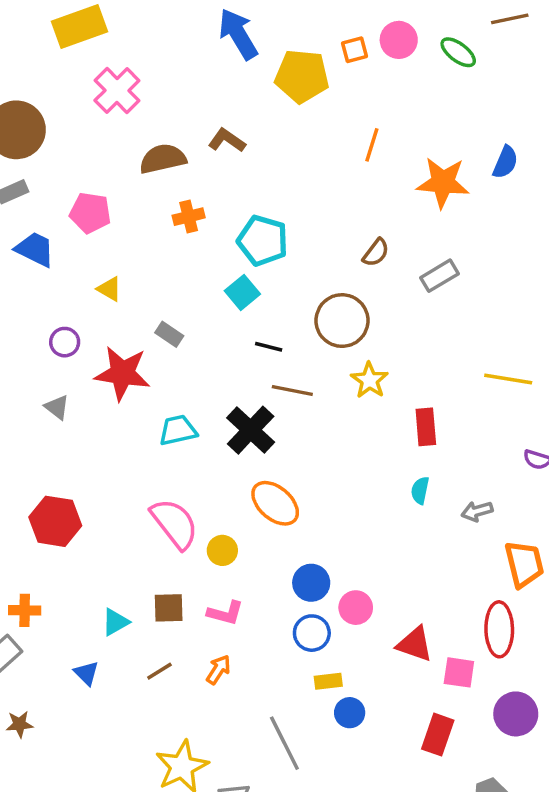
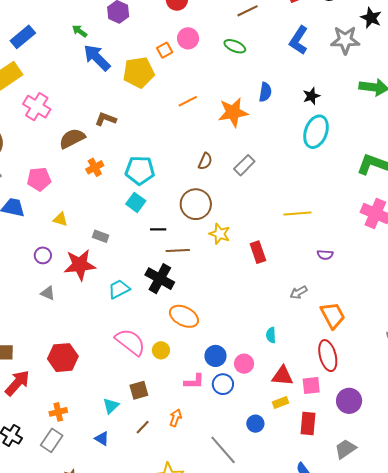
green ellipse: (458, 52) -> (235, 46), moved
orange line: (372, 145) -> (188, 101), turned 60
cyan semicircle: (420, 490) -> (271, 335), moved
pink L-shape: (225, 613) -> (194, 382), moved
yellow rectangle: (328, 681) -> (280, 402), moved

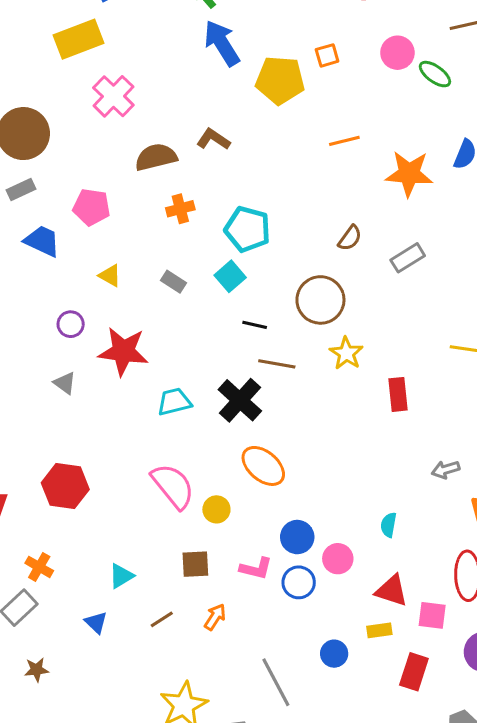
pink circle: (188, 38) -> (397, 53), moved
gray rectangle: (101, 236) -> (174, 282), moved
brown square: (139, 390) -> (195, 564), moved
orange cross: (58, 412) -> (39, 567), turned 30

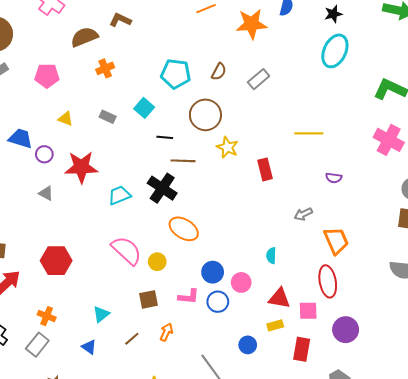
cyan pentagon: (248, 229) -> (176, 74), moved
blue trapezoid: (42, 241) -> (20, 138), moved

